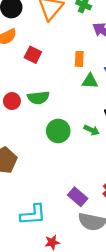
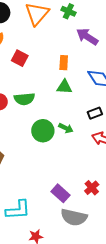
green triangle: (90, 81) -> (64, 87), moved
green arrow: (92, 130) -> (66, 128), moved

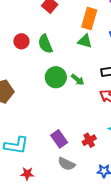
orange rectangle: (64, 63) -> (89, 18), size x1.5
green semicircle: (24, 99) -> (45, 44), turned 60
gray semicircle: (74, 217) -> (66, 164), size x0.7

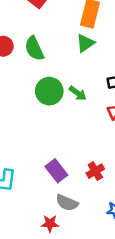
green triangle: (85, 41) -> (85, 43), turned -49
red star: (27, 174) -> (50, 224), moved

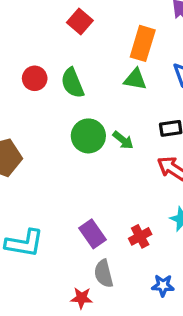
green triangle: (85, 43) -> (135, 79), turned 42
gray semicircle: (67, 203) -> (104, 274), turned 50

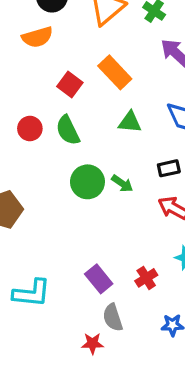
red square: (80, 22) -> (70, 85), moved
orange rectangle: (143, 43) -> (115, 72), moved, turned -56

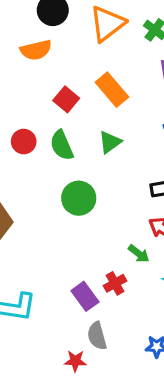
green triangle: (130, 122) -> (110, 142), moved, turned -45
green arrow: (122, 183) -> (139, 254), moved
red cross: (146, 278) -> (115, 283), moved

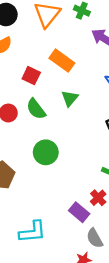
green circle: (79, 198) -> (46, 152), moved

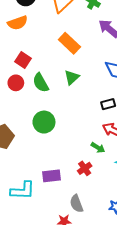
red square: (31, 76) -> (23, 60), moved
purple rectangle: (79, 212) -> (52, 176), moved, turned -54

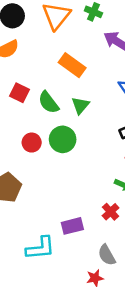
red circle: (16, 83) -> (32, 143), moved
green semicircle: (41, 83) -> (49, 102), moved
green circle: (44, 122) -> (63, 139), moved

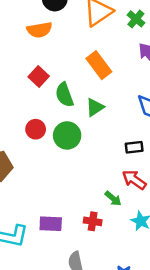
red cross: (111, 212) -> (93, 221), turned 35

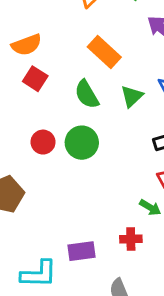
orange semicircle: (39, 30) -> (27, 45), moved
green semicircle: (64, 95) -> (87, 94), moved
green triangle: (95, 107) -> (132, 96), moved

